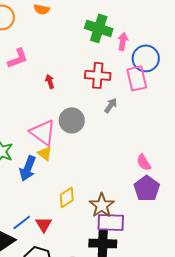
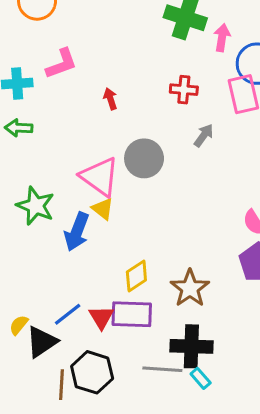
red cross: (98, 75) -> (184, 90), size x0.7
purple rectangle: (111, 222) -> (132, 314), moved

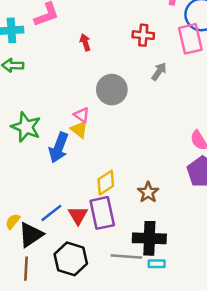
pink triangle: (100, 177) -> (82, 115), moved, size x0.5
brown star: (190, 288) -> (148, 192), size x0.7
purple rectangle: (132, 314) -> (102, 213), turned 76
cyan rectangle: (201, 378) -> (157, 264), turned -49
brown line: (62, 385) -> (26, 269), moved

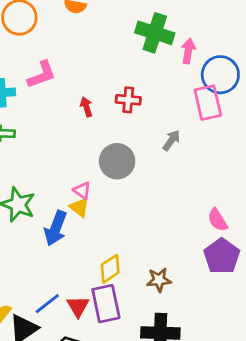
red cross: (143, 35) -> (128, 100), moved
brown star: (148, 192) -> (159, 280), turned 30

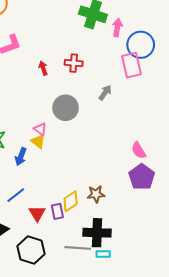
blue arrow: (56, 228) -> (21, 157), size x0.7
yellow diamond: (110, 269) -> (71, 201), moved
blue line: (47, 304) -> (16, 195), moved
purple rectangle: (106, 304) -> (57, 211), size x0.6

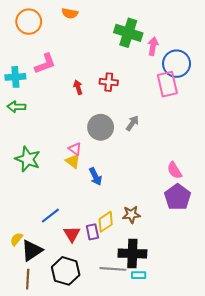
gray arrow: (105, 93) -> (132, 123), moved
blue arrow: (21, 157) -> (95, 177), moved, turned -48

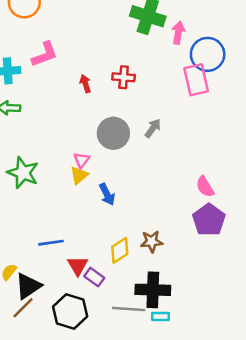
pink triangle: (75, 149) -> (82, 160), turned 32
yellow triangle: (73, 161) -> (79, 175), turned 42
blue line: (50, 216) -> (51, 243), turned 30
purple rectangle: (92, 232) -> (94, 277), moved, turned -42
brown line: (28, 279) -> (23, 308), moved, turned 42

